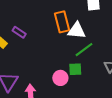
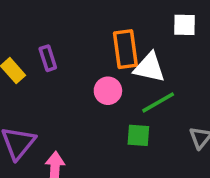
purple rectangle: (19, 32) -> (48, 58), turned 32
pink circle: (60, 78) -> (108, 91), moved

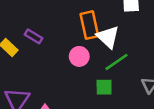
purple rectangle: (48, 58) -> (33, 36), turned -36
white triangle: (149, 67) -> (108, 37), turned 35

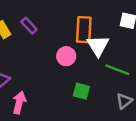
green line: (116, 62) -> (117, 70), moved, turned 40

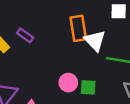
pink circle: (66, 56) -> (68, 83), moved

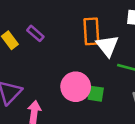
pink circle: (68, 83) -> (76, 87), size x1.5

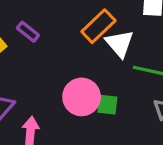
orange rectangle: (91, 31) -> (98, 26), turned 52

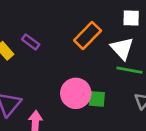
white triangle: (120, 44) -> (122, 48), moved

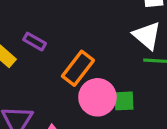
orange rectangle: (88, 35) -> (78, 68), moved

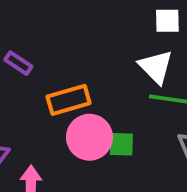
orange rectangle: (78, 68) -> (69, 100), turned 32

